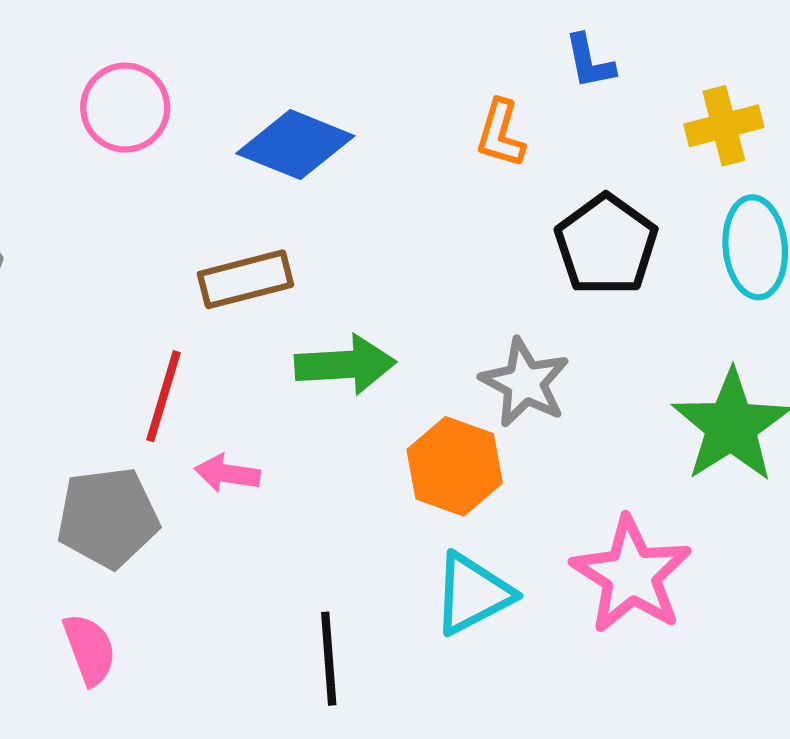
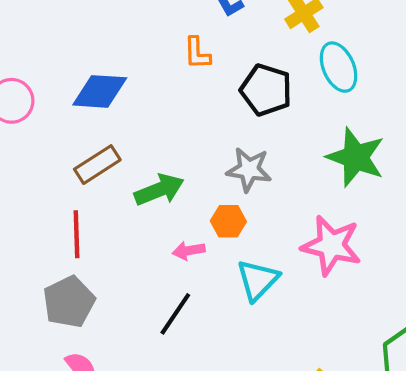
orange hexagon: (455, 466) -> (228, 221), size x0.7
pink arrow: (227, 473) -> (189, 251), moved
black line: (329, 659) -> (175, 314), moved, turned 57

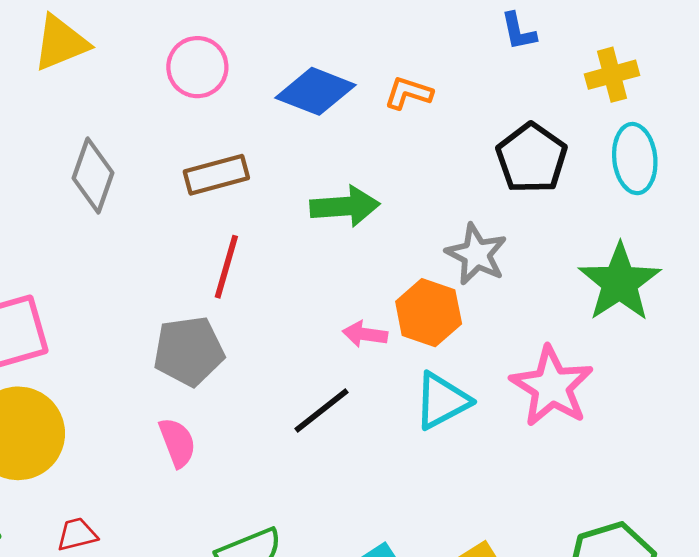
orange L-shape: (197, 53) -> (408, 93), moved, turned 92
brown rectangle: (97, 165) -> (216, 175), moved
green arrow: (159, 190) -> (345, 206), moved
orange hexagon: (228, 221) -> (429, 313), size x1.4

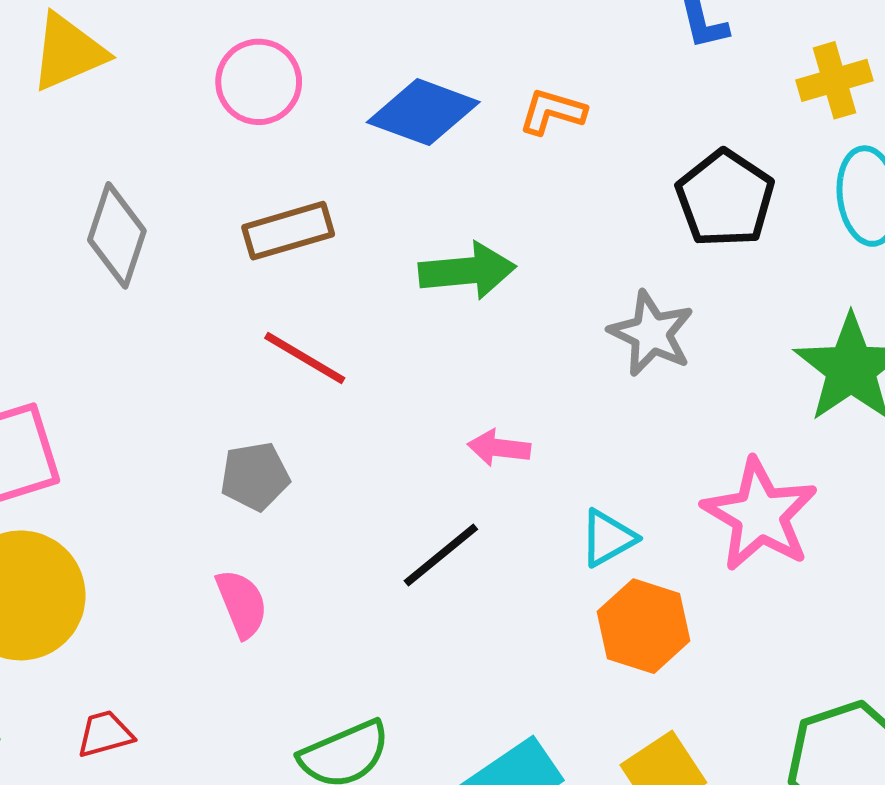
red line: (226, 267) -> (305, 358), turned -74
orange hexagon: (429, 313) -> (644, 626), moved
gray pentagon: (189, 351) -> (255, 476), size x0.7
cyan triangle: (442, 401) -> (608, 538), size x0.7

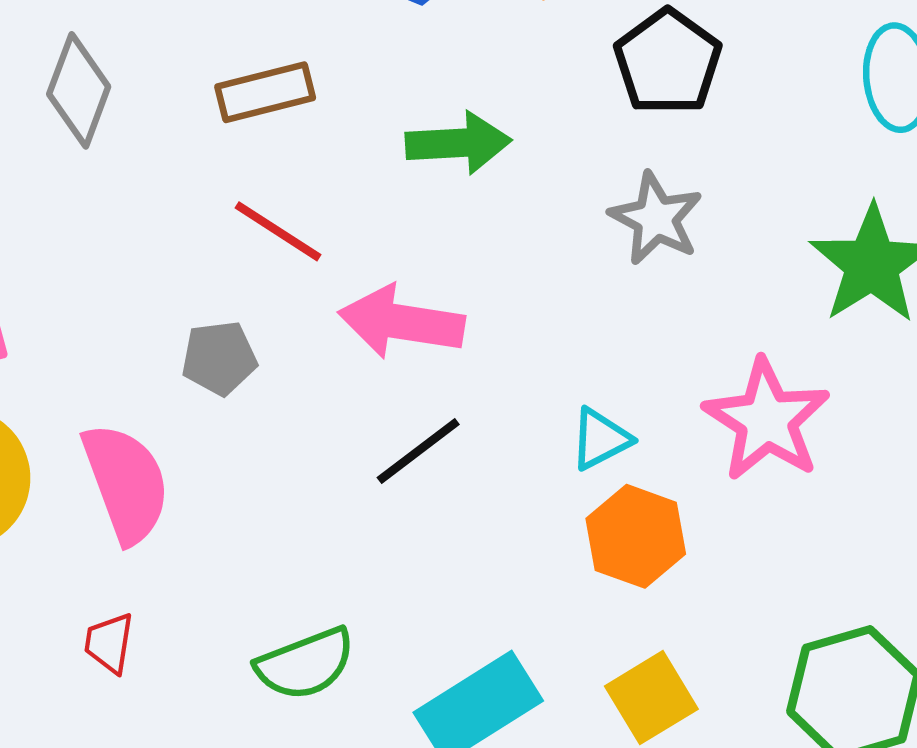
black pentagon: (725, 199) -> (668, 62), moved
pink arrow: (499, 448) -> (401, 322), moved, size x1.8
pink semicircle: (242, 604) -> (126, 483), moved, size x1.6
red trapezoid: (105, 734) -> (109, 643), moved, turned -68

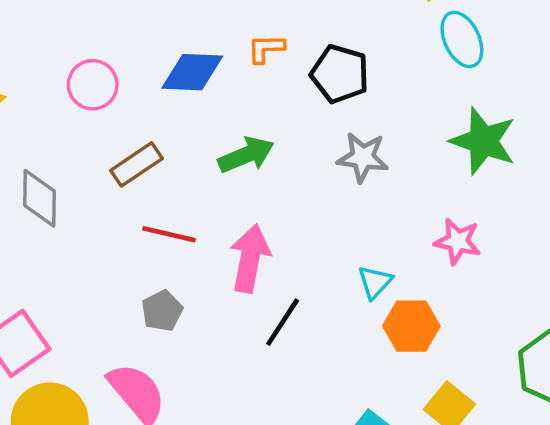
pink arrow: (401, 322) -> (250, 258), turned 112
pink star: (767, 420) -> (458, 241), size x0.7

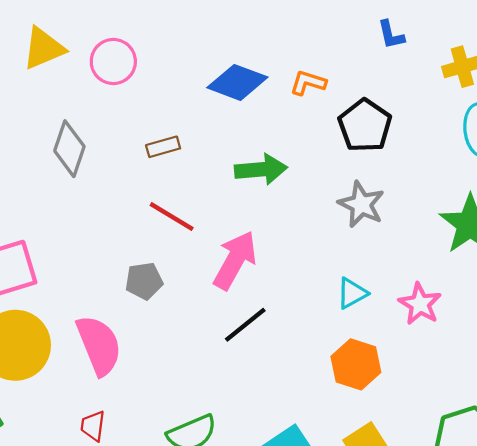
pink circle: (93, 85) -> (113, 61), moved
brown rectangle: (137, 164) -> (163, 147), size x0.7
cyan triangle: (375, 282) -> (352, 293), moved

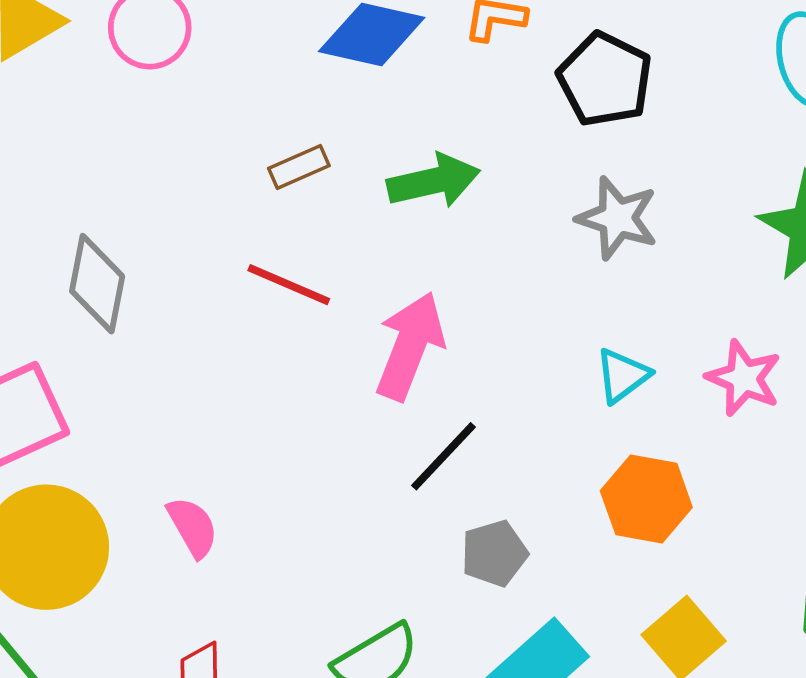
brown rectangle: (163, 147) -> (299, 167), moved
gray diamond: (69, 149) -> (97, 284), moved
gray pentagon: (144, 281) -> (494, 553), moved
pink semicircle: (99, 345) -> (193, 527), size x0.6

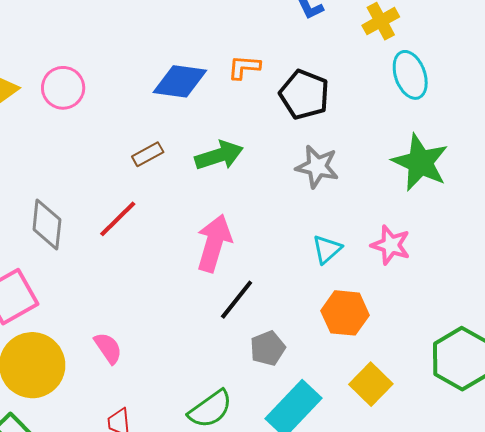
red line: (289, 285) -> (118, 219), moved, turned -63

